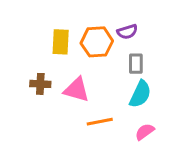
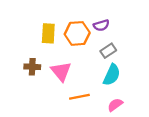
gray rectangle: (136, 64) -> (108, 51), turned 56
pink triangle: (77, 90) -> (61, 71), turned 35

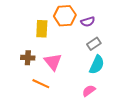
orange hexagon: (77, 33) -> (65, 16), moved
orange line: (79, 97) -> (41, 84), moved, turned 36
pink semicircle: (115, 105) -> (89, 91), moved

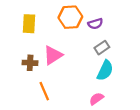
yellow rectangle: (42, 29) -> (29, 24), moved
pink triangle: (53, 62) -> (53, 55), moved, turned 36
orange line: (41, 84) -> (44, 91), turned 42

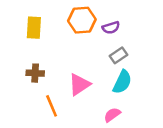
pink triangle: (53, 55) -> (79, 84), moved

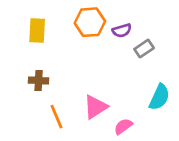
gray rectangle: (119, 55) -> (144, 49), moved
cyan semicircle: (122, 82) -> (159, 97), moved
pink triangle: (79, 84) -> (95, 107), moved

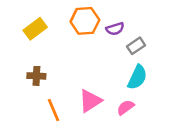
yellow rectangle: (37, 31) -> (35, 29), turned 50
cyan semicircle: (159, 97) -> (137, 77), moved
pink semicircle: (123, 126) -> (126, 107), moved

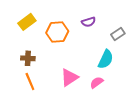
orange hexagon: (85, 21) -> (57, 32), moved
gray rectangle: (136, 46) -> (118, 34), moved
orange line: (53, 110) -> (30, 82), moved

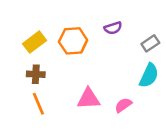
yellow rectangle: (27, 22) -> (35, 42), moved
cyan semicircle: (106, 59) -> (149, 76), moved
pink triangle: (69, 77) -> (89, 99), turned 30

